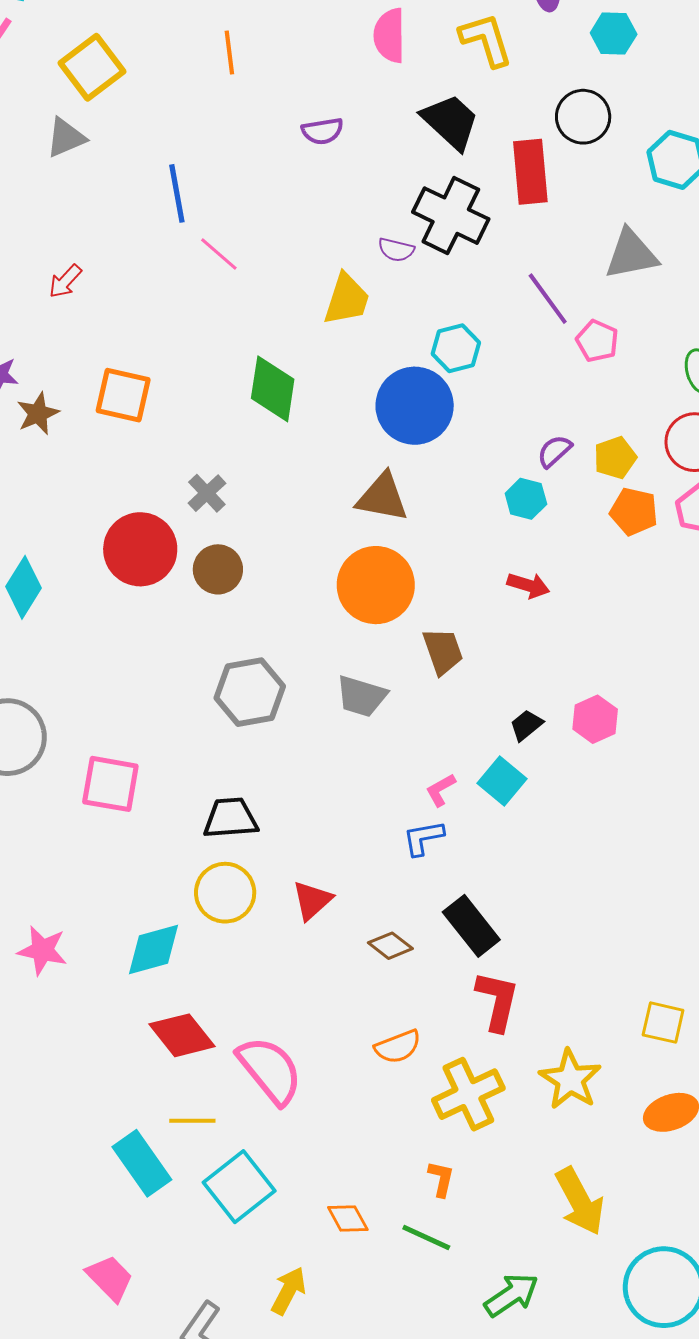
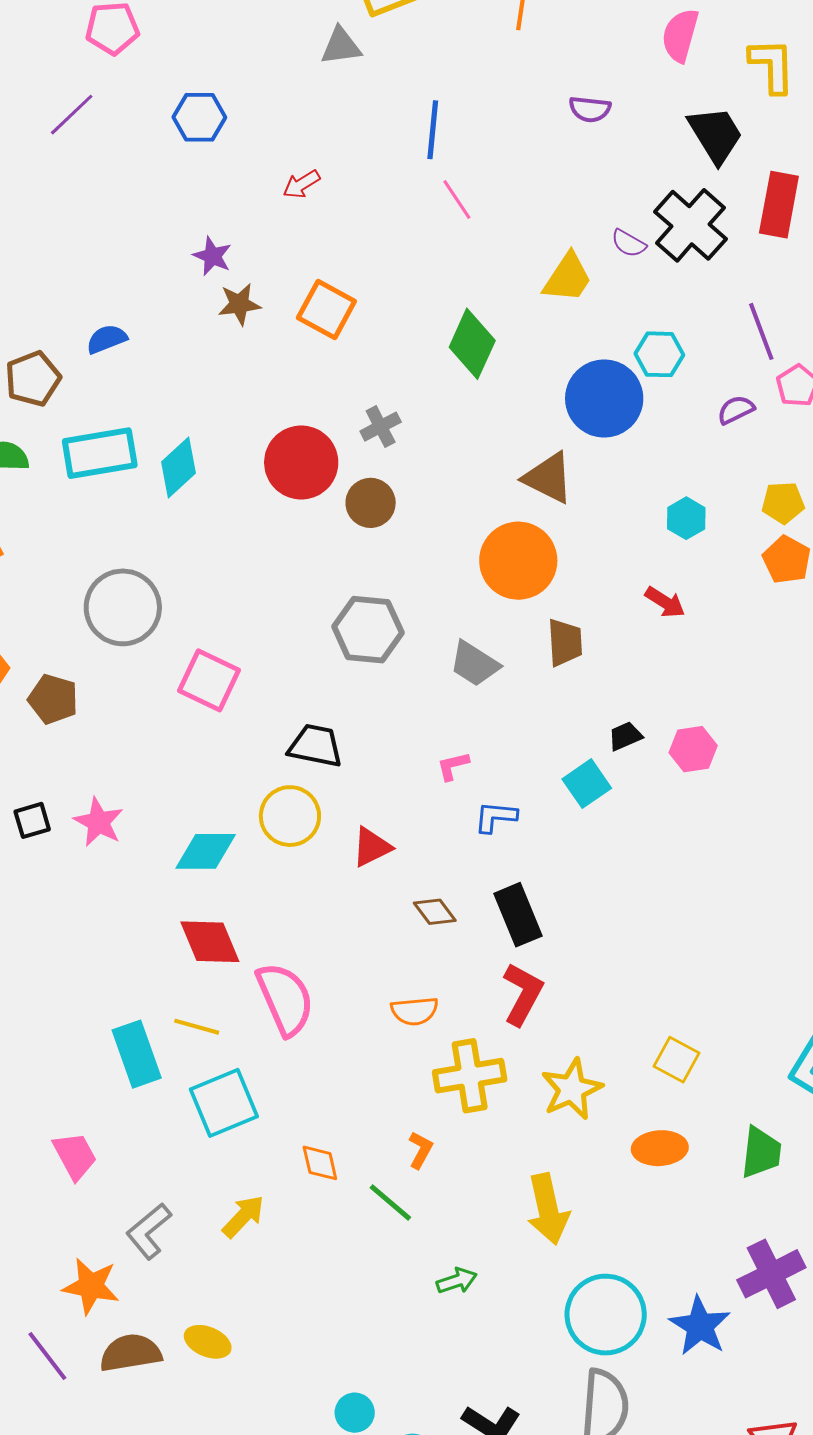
purple semicircle: (554, 451) -> (736, 410), moved
pink L-shape: (441, 790) -> (453, 766), moved
green arrow: (511, 1295) -> (457, 1281), size x0.7

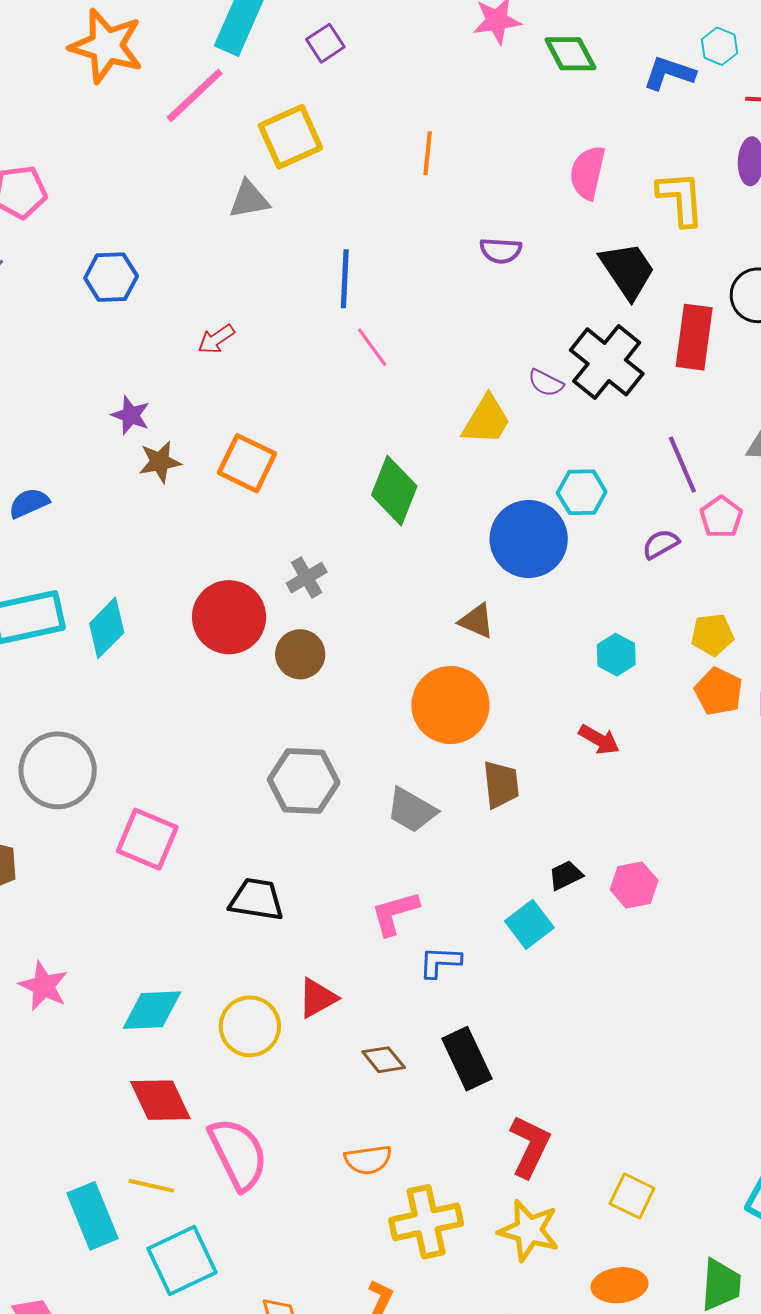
brown triangle: (548, 478) -> (477, 621), size x0.7
pink L-shape: (453, 766) -> (395, 913), size x1.5
yellow circle: (290, 816) -> (250, 1026), moved
red L-shape: (523, 994) -> (530, 1146), moved
yellow star: (572, 1089) -> (529, 1230), turned -30

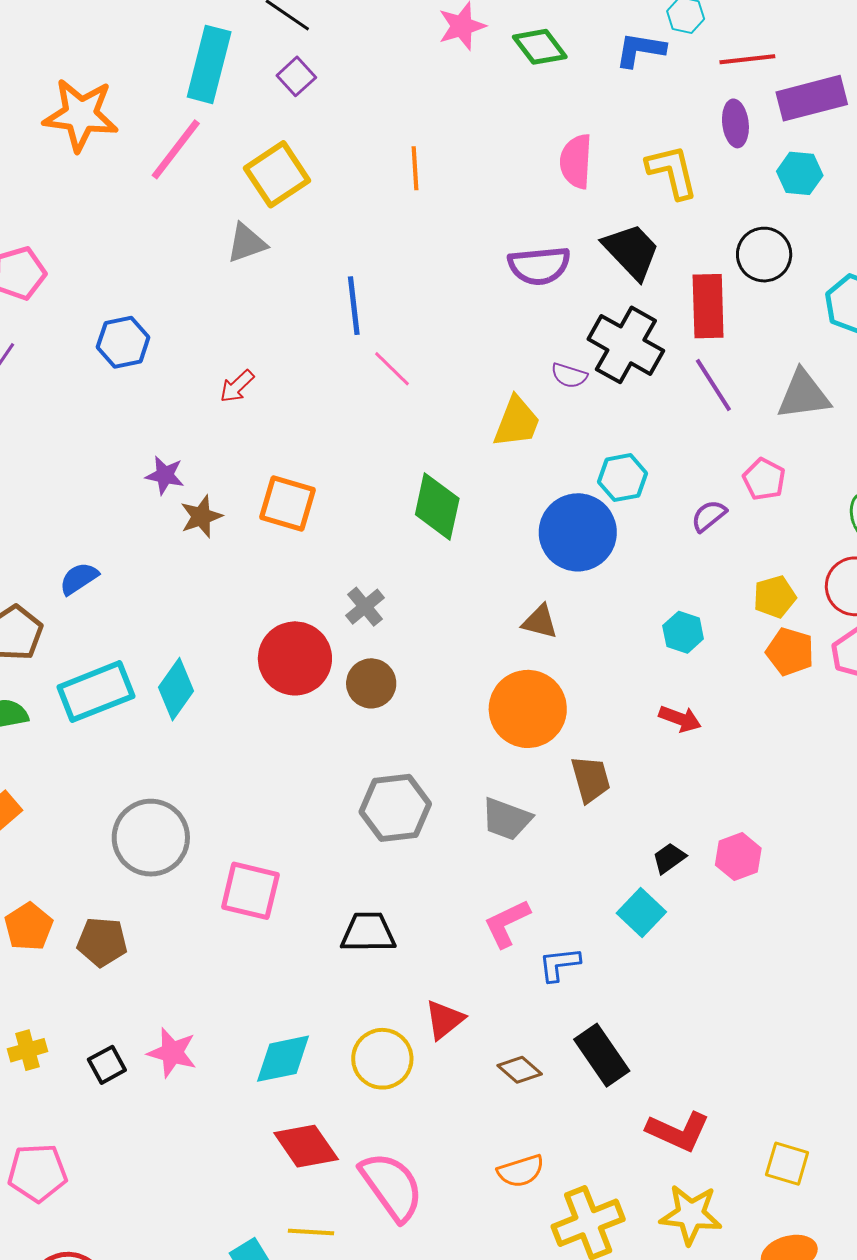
purple semicircle: (501, 251) -> (539, 266), moved, size x1.5
purple line: (682, 465) -> (713, 385), moved
red L-shape: (530, 1146) -> (678, 1131), turned 98

